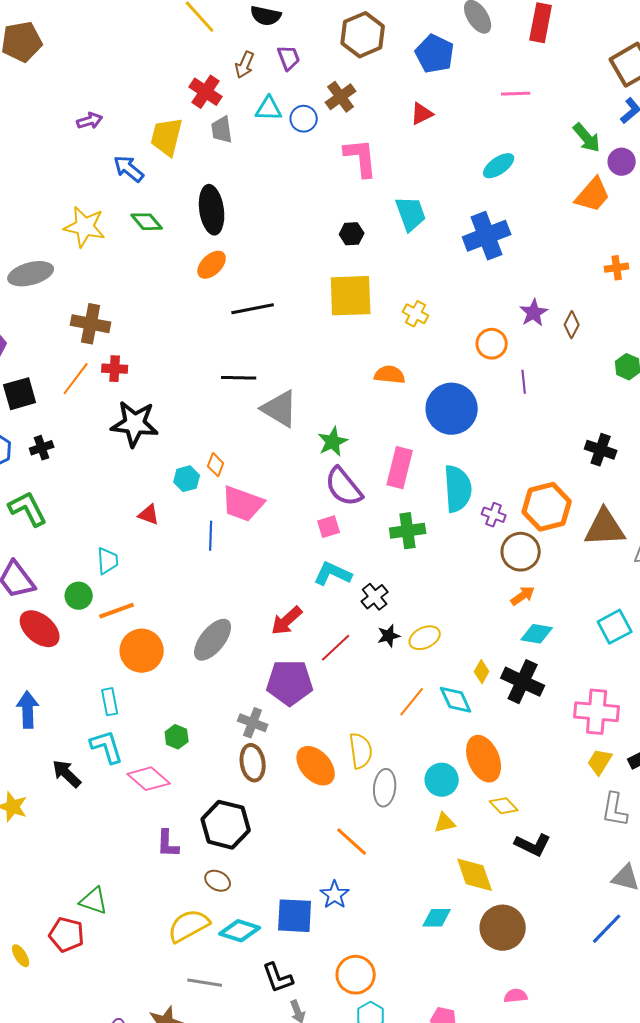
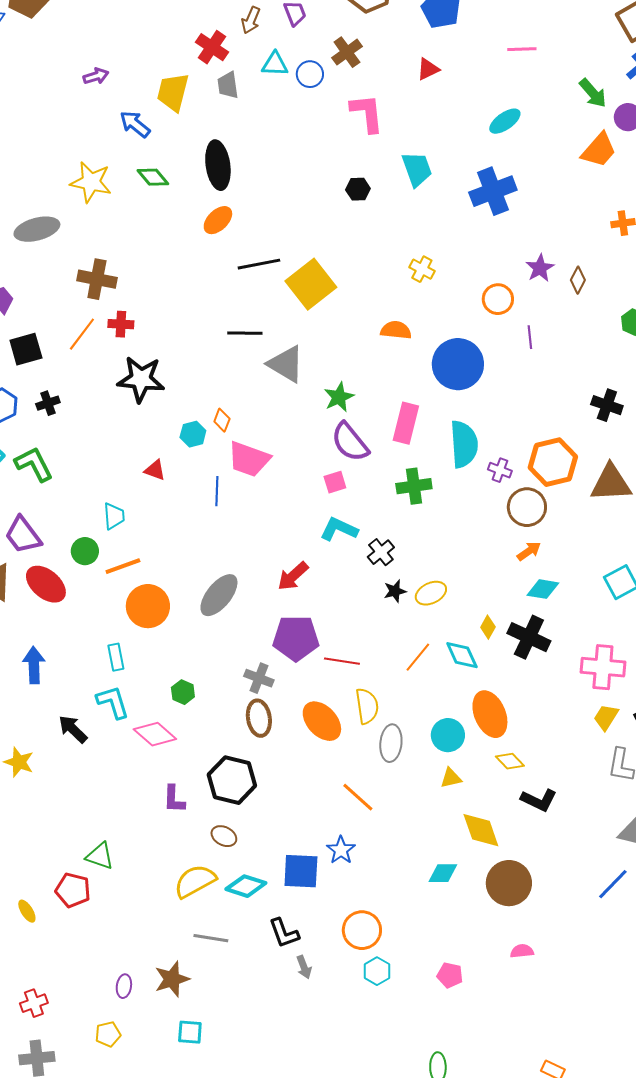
yellow square: (351, 296) -> (311, 284), moved, turned -36
red line: (336, 648) -> (342, 661), moved, turned 52

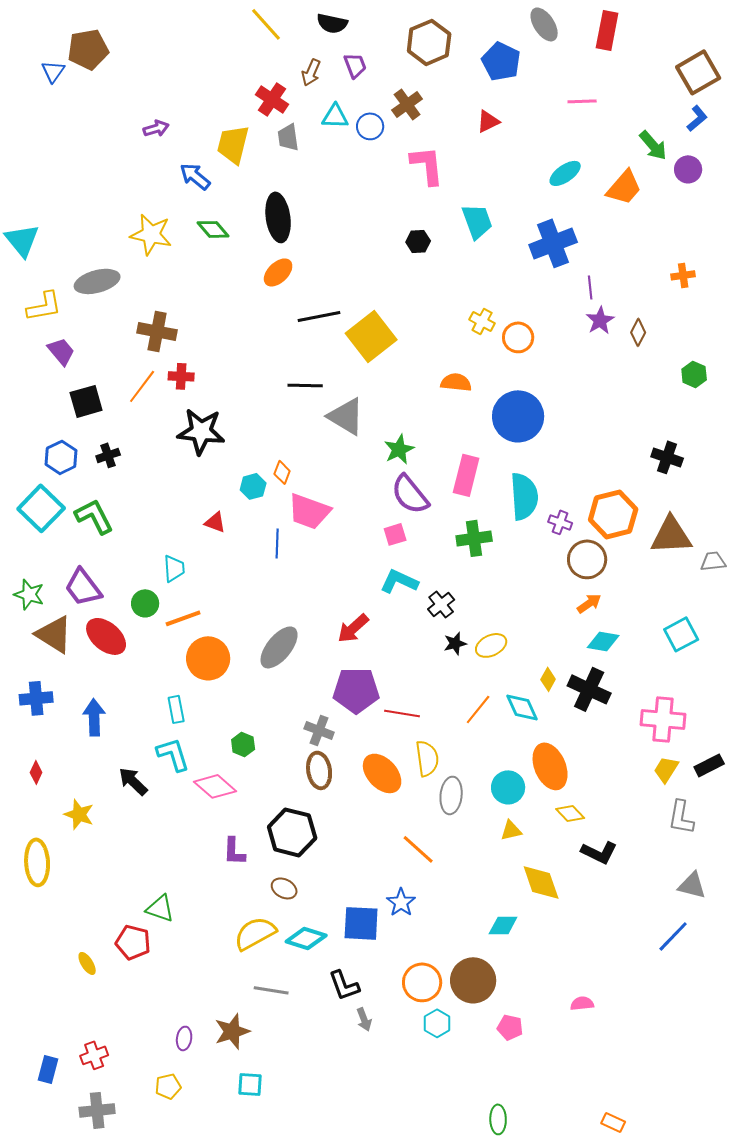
orange trapezoid: (599, 150) -> (624, 187), moved
orange circle: (498, 299) -> (518, 337), moved
purple line: (530, 337) -> (590, 287), moved
brown circle: (509, 883) -> (473, 980), moved

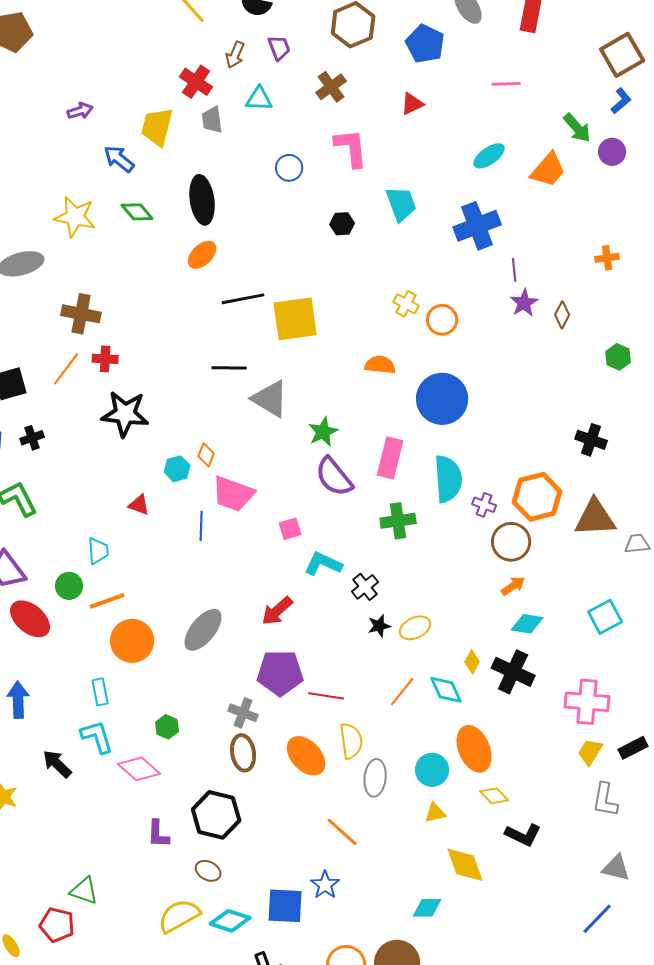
blue circle: (370, 126) -> (289, 168), moved
yellow square: (371, 336) -> (295, 319), turned 30
pink square: (395, 534) -> (290, 529), moved

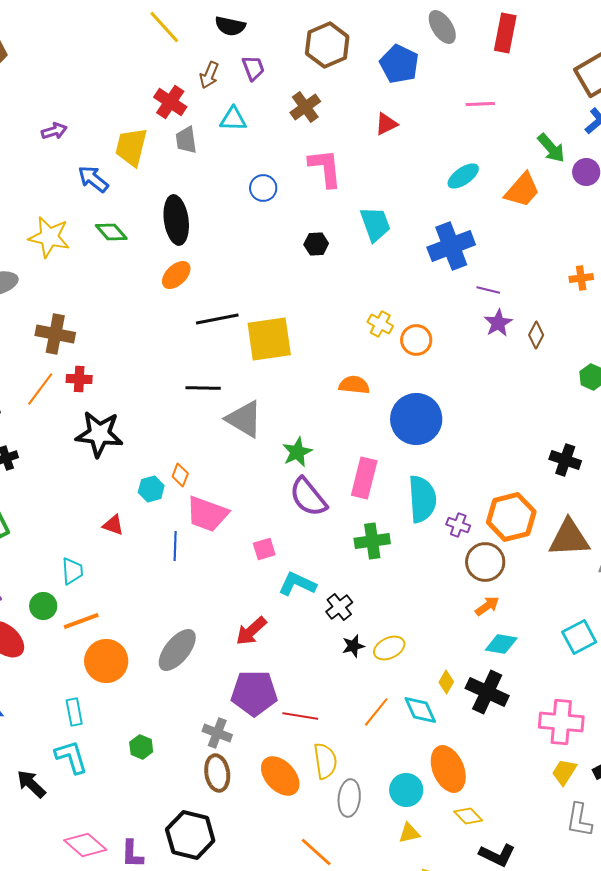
purple line: (514, 270) -> (488, 290), turned -70
pink diamond: (139, 769) -> (85, 845), moved

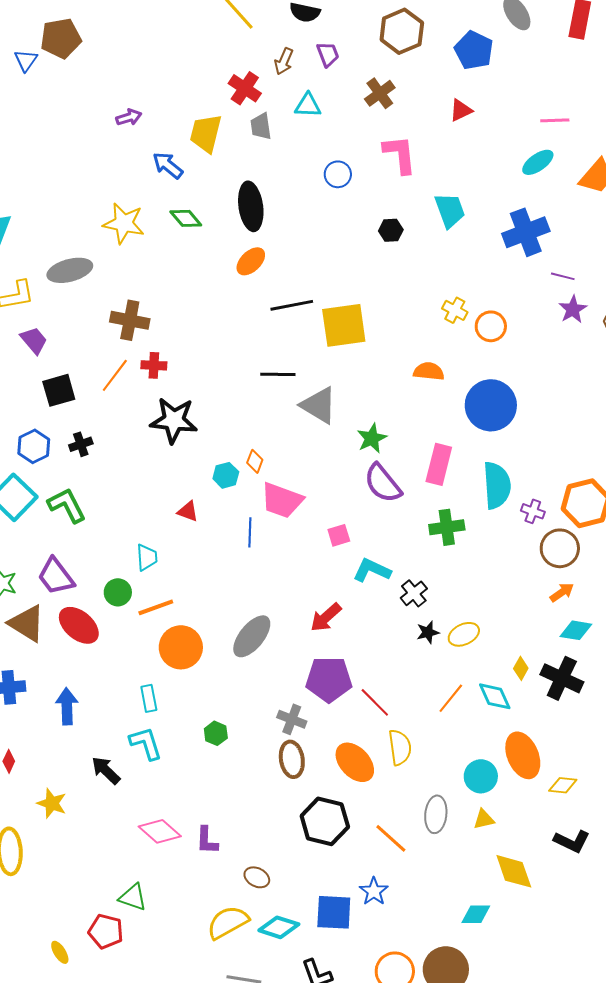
pink line: (480, 104) -> (555, 120), moved
red line: (300, 716) -> (375, 702), turned 36
gray ellipse: (349, 798) -> (436, 814), moved
yellow diamond: (468, 816) -> (563, 785), moved, turned -40
black hexagon: (190, 835) -> (325, 821), moved

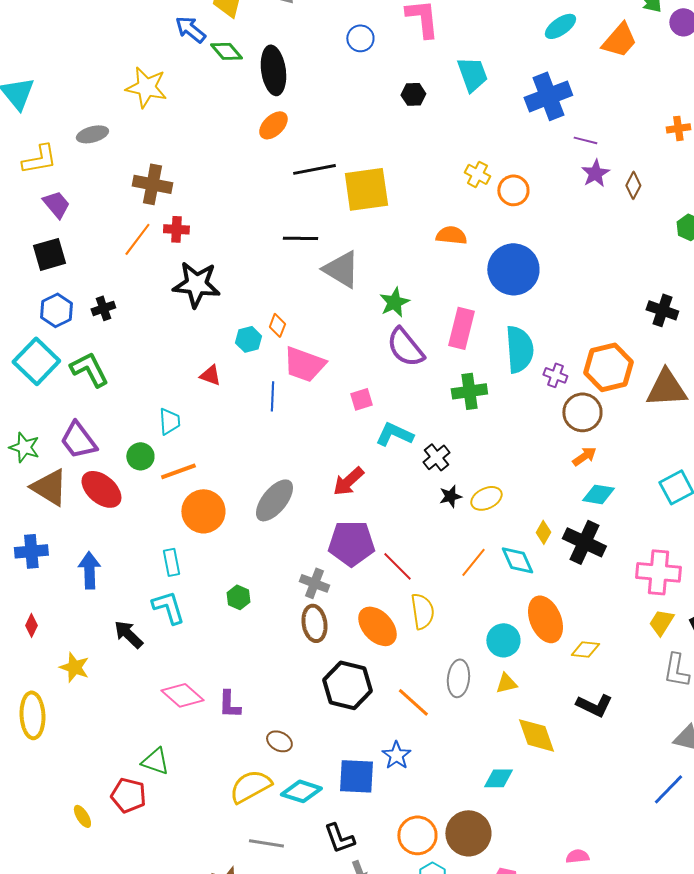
green diamond: (186, 218) -> (226, 51), moved
gray ellipse: (70, 270) -> (92, 134), size x0.7
black square: (59, 390) -> (49, 254), moved

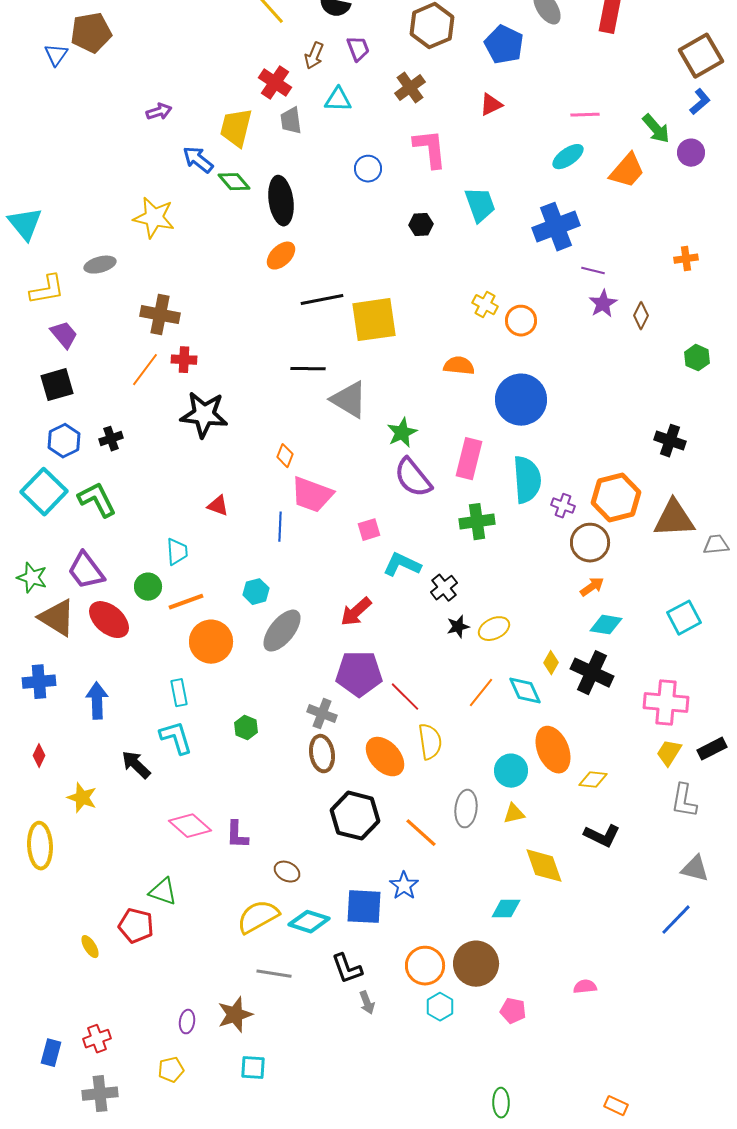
cyan hexagon: (248, 339) -> (256, 592), moved

